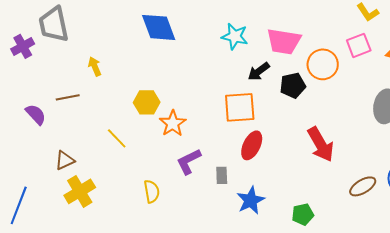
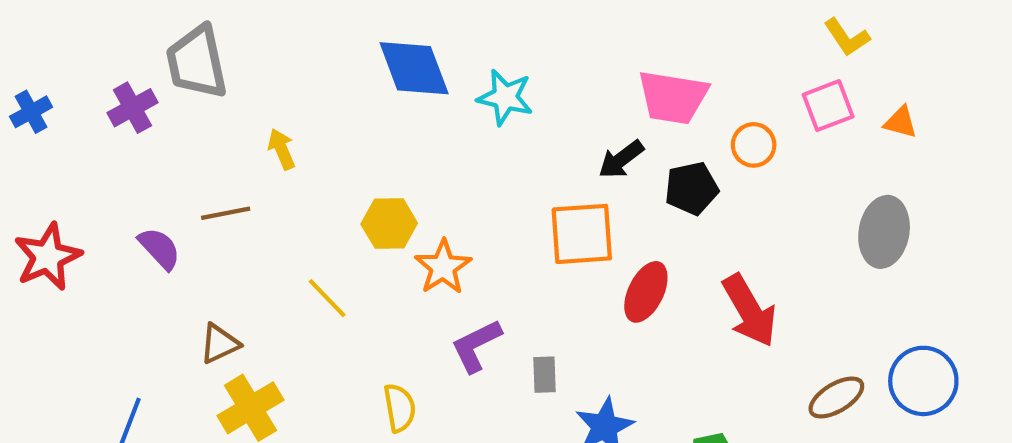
cyan star: (235, 36) -> (505, 97), moved
orange circle: (323, 64) -> (754, 145), size x0.7
red ellipse: (252, 145) -> (646, 292), moved

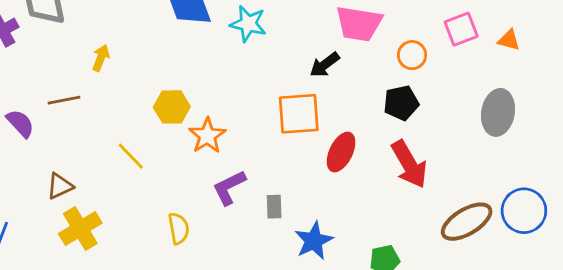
yellow arrow: (282, 149) -> (101, 58), turned 44
black pentagon: (691, 188) -> (401, 103), moved
brown ellipse: (836, 397) -> (467, 222), size x1.4

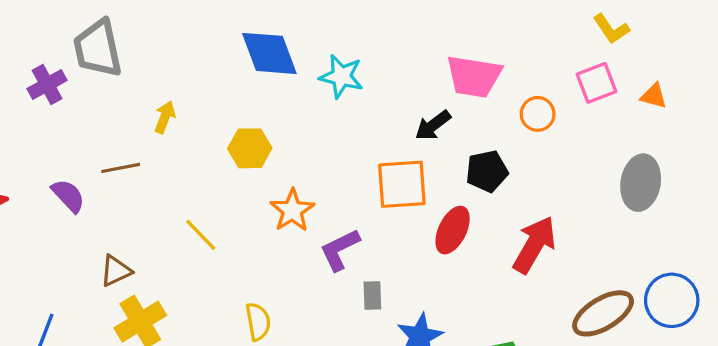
black pentagon: (401, 103) -> (487, 171), moved
yellow hexagon: (172, 107) -> (250, 148), moved
red arrow: (409, 164) -> (534, 245), turned -120
purple L-shape: (229, 187) -> (340, 250), moved

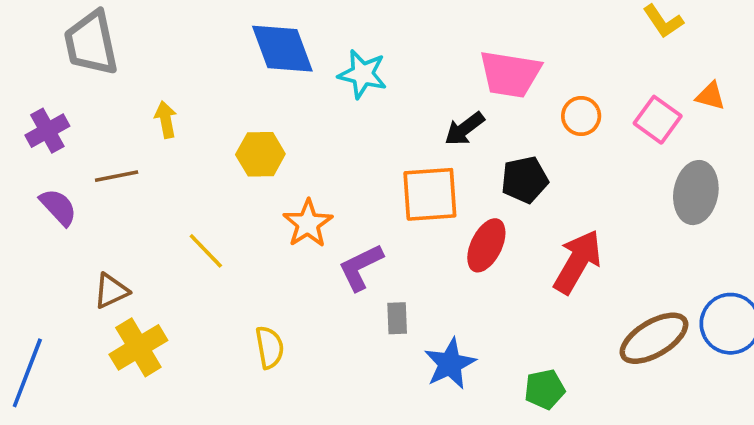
pink square: (596, 83) -> (658, 120), moved, turned -33
purple cross: (47, 85) -> (47, 131), moved
yellow arrow: (165, 117) -> (166, 120), turned -32

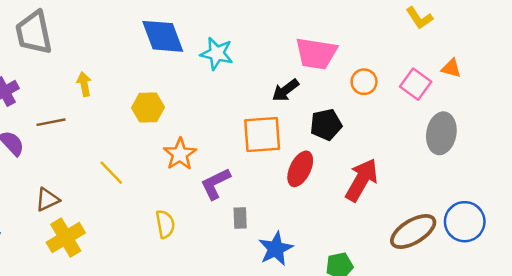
yellow semicircle: (270, 347) -> (165, 224), moved

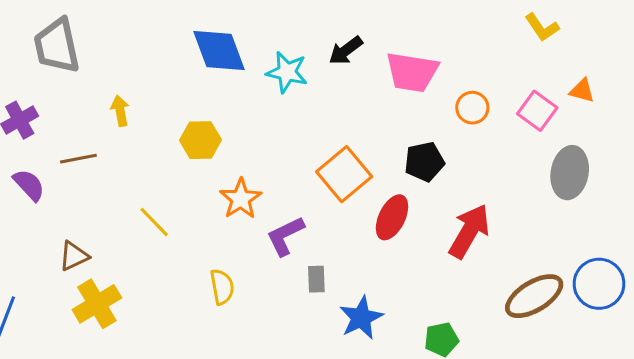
black arrow: (285, 90) -> (346, 50), moved
orange square: (262, 135) -> (344, 174), turned -36

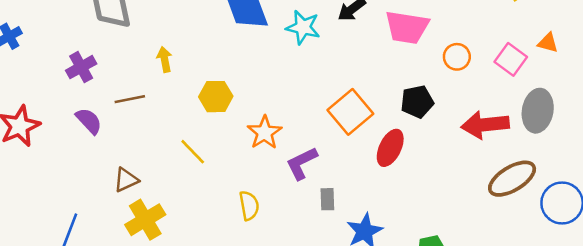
yellow hexagon: (200, 140) -> (216, 97), moved
red arrow: (469, 231) -> (485, 125), moved, turned -126
brown ellipse: (534, 296) -> (512, 179), moved

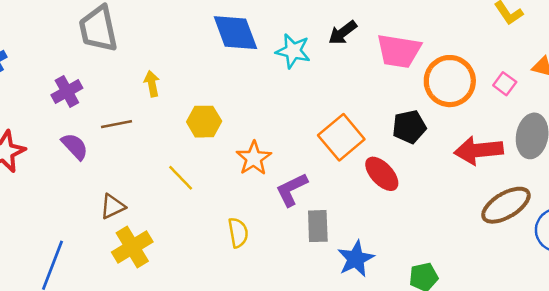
orange circle: (457, 57) -> (450, 81), size x1.8
pink square: (511, 59) -> (505, 84), size x0.7
red ellipse: (390, 148) -> (382, 174), turned -69
gray rectangle: (327, 199) -> (318, 226), size x1.4

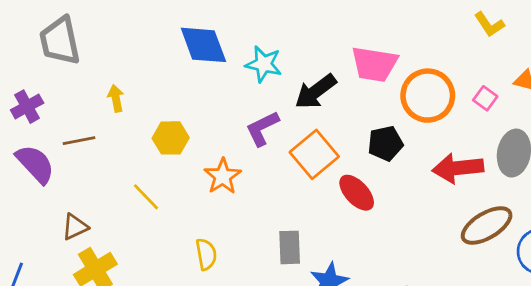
black arrow: (343, 33) -> (316, 91), moved, size x1.4
purple semicircle: (75, 146) -> (35, 164), size x1.4
purple L-shape: (292, 189) -> (262, 128), moved

